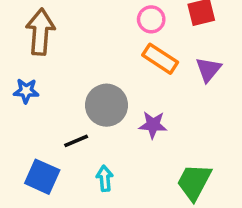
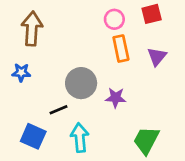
orange rectangle: (160, 59) -> (121, 49), turned 45
cyan arrow: (105, 178) -> (80, 138), size x1.5

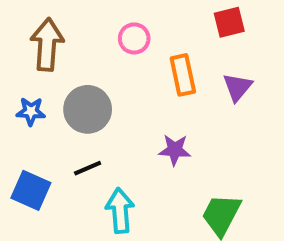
pink circle: (114, 19) -> (134, 38), moved
gray circle: (81, 83) -> (88, 109), moved
blue square: (33, 136) -> (31, 190), moved

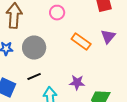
orange rectangle: (183, 75) -> (81, 42), moved, turned -42
purple star: (175, 150) -> (77, 83), moved

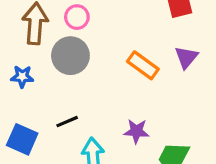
pink circle: (57, 13) -> (77, 17), moved
gray circle: (34, 48) -> (70, 56), moved

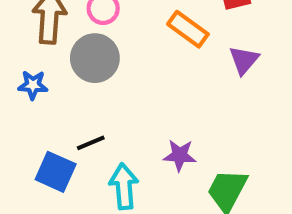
orange rectangle: (143, 65) -> (188, 29), moved
blue square: (22, 139) -> (56, 172), moved

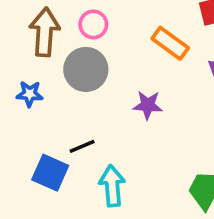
purple star: (180, 155) -> (148, 105), moved

